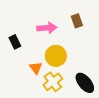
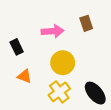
orange triangle: (36, 68) -> (24, 76), moved, turned -32

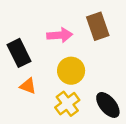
brown rectangle: (86, 23) -> (98, 26), size x1.5
black rectangle: (17, 47) -> (19, 53), size x1.5

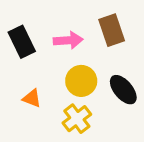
black rectangle: (19, 53) -> (22, 42), moved
black ellipse: (108, 105) -> (123, 90), moved

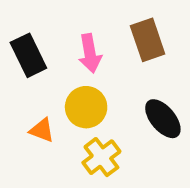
pink arrow: (68, 40) -> (90, 53), turned 84
yellow circle: (81, 81) -> (86, 107), moved

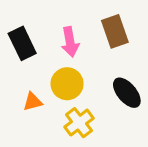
orange triangle: (42, 130) -> (33, 102), turned -36

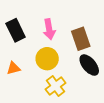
brown rectangle: (115, 31) -> (81, 39), moved
orange triangle: (33, 102) -> (13, 68), moved

